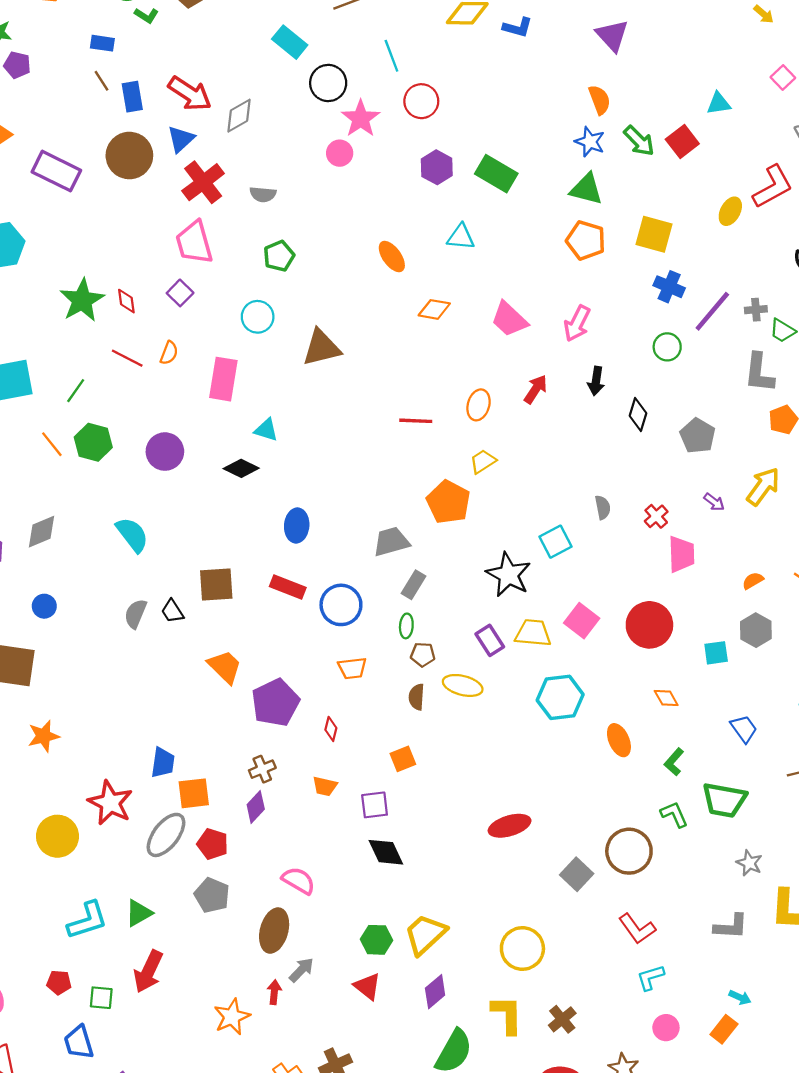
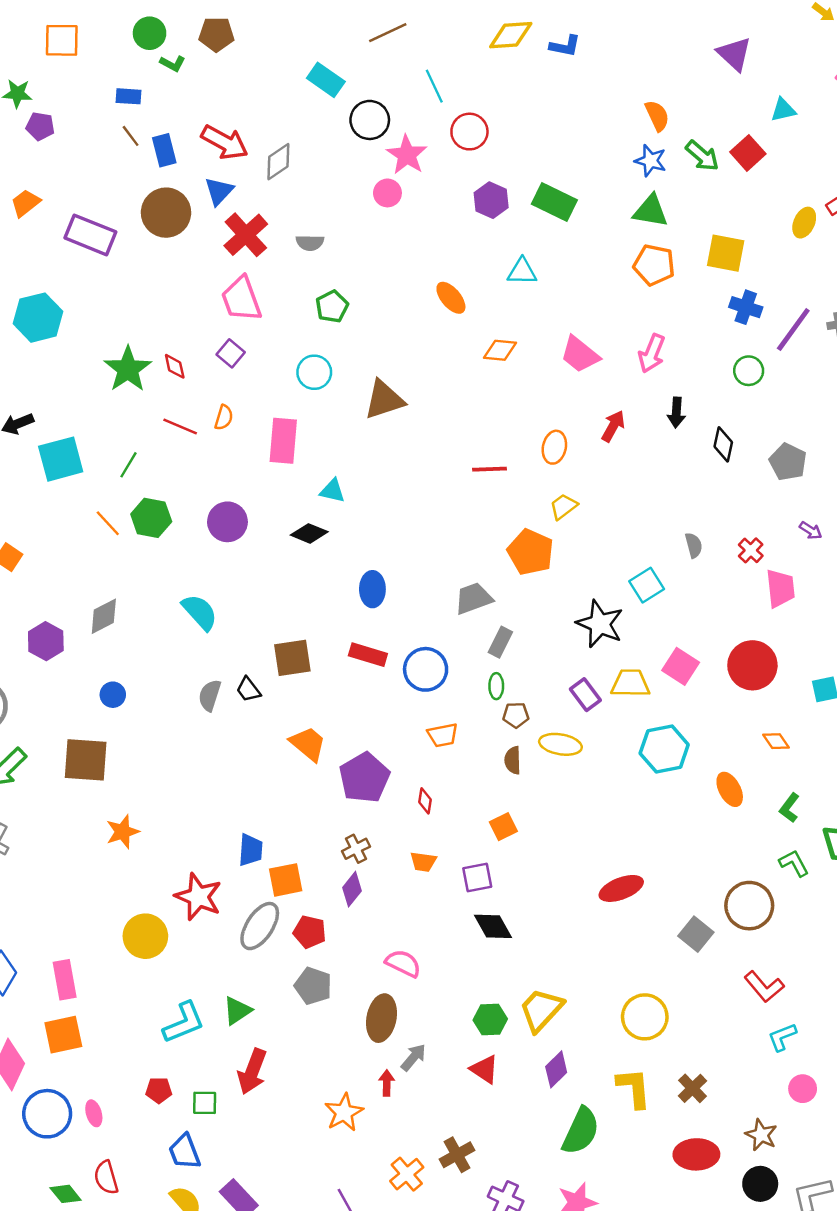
purple triangle: (612, 35) -> (734, 54), moved

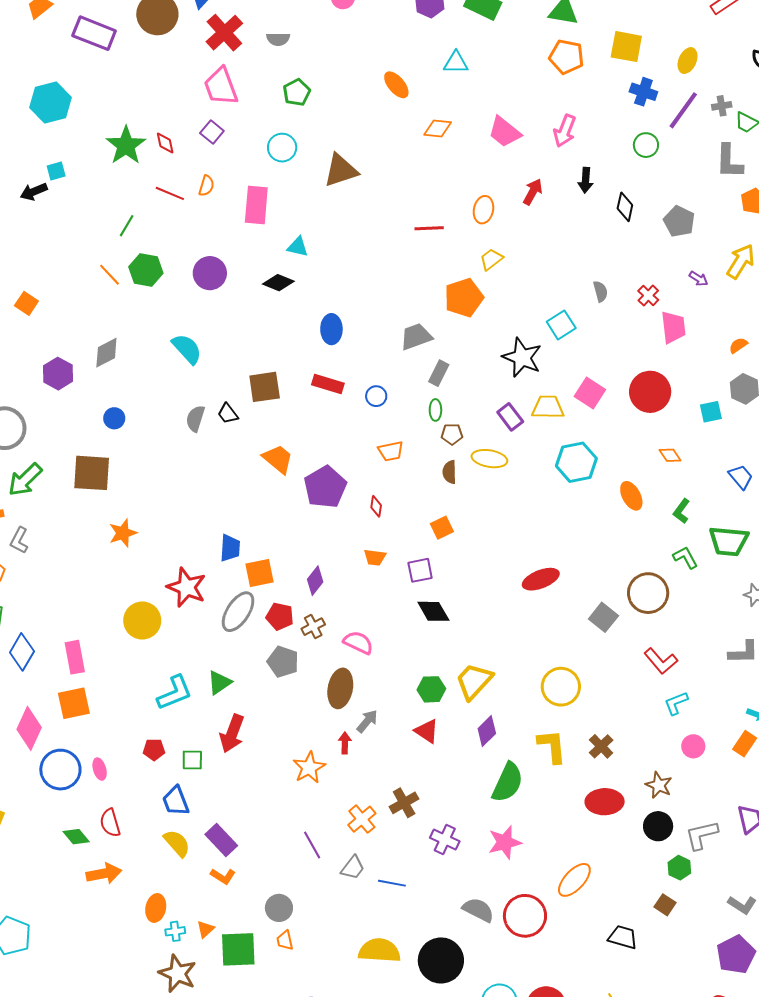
yellow ellipse: (804, 223) -> (688, 61), moved
cyan square: (61, 459) -> (56, 171), moved, size x0.5
orange pentagon: (530, 552) -> (464, 298), turned 30
blue circle: (426, 669) -> (376, 396), size x0.6
brown cross: (356, 849) -> (313, 627), moved

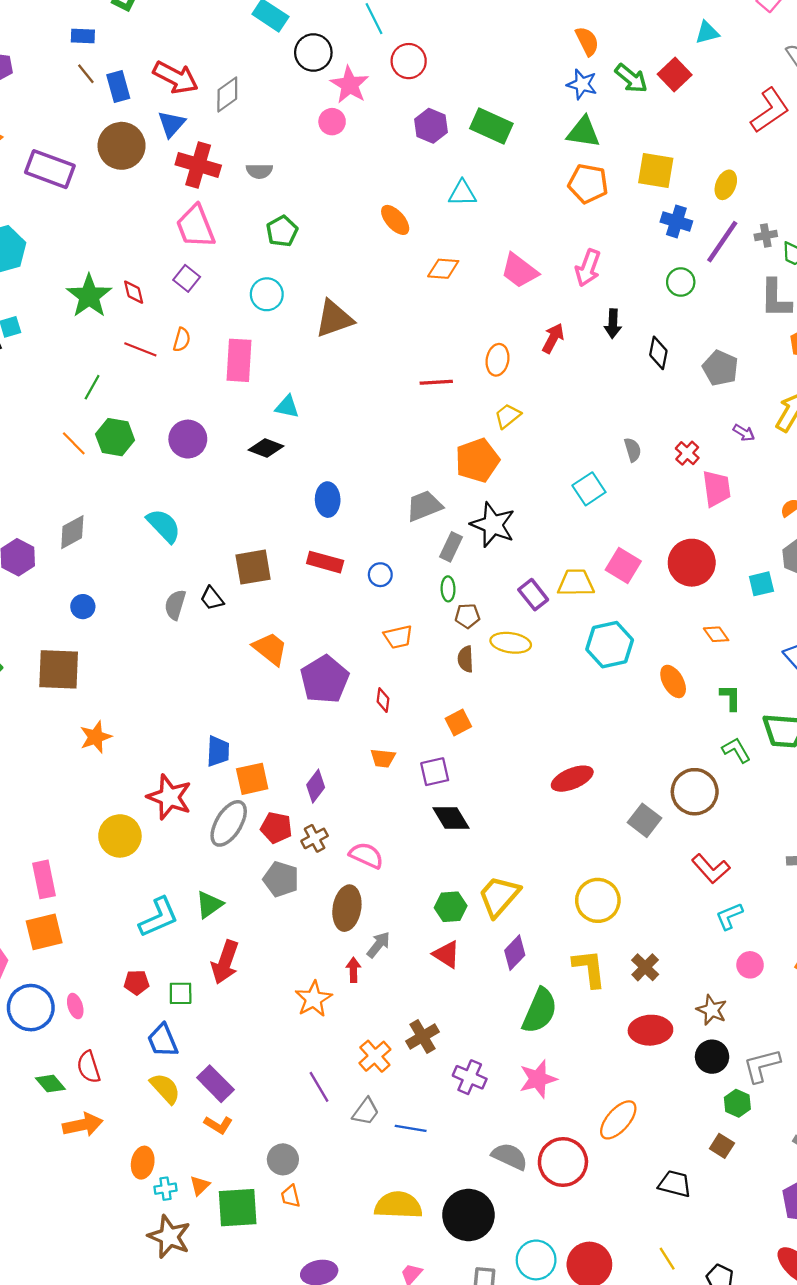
red cross: (224, 33) -> (198, 165), turned -30
black star: (522, 357) -> (493, 525), moved
green L-shape: (681, 511) -> (730, 698), turned 145

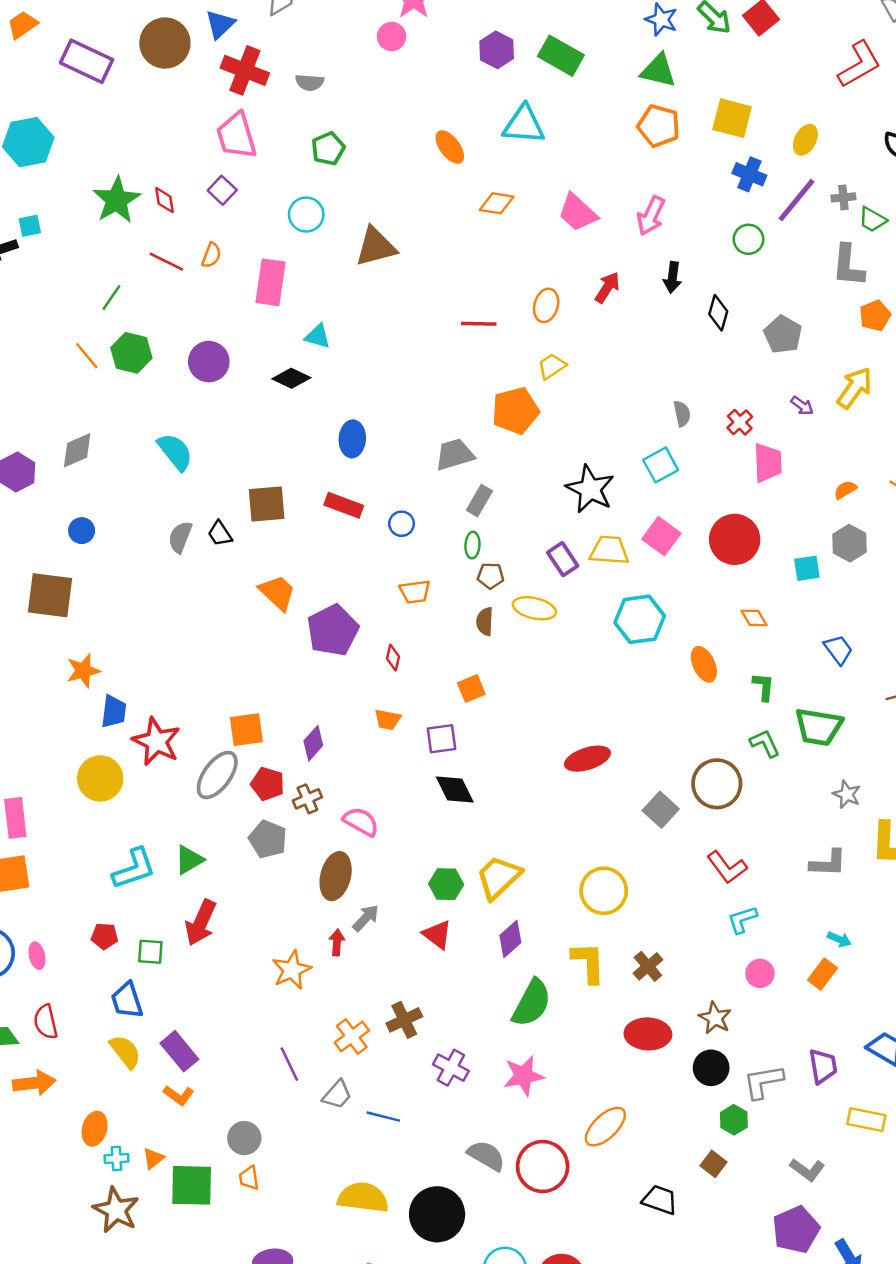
cyan triangle: (462, 193) -> (524, 125), size x1.4
cyan square: (589, 489) -> (661, 465), moved
black star: (493, 525) -> (590, 489), moved
blue trapezoid: (218, 751) -> (114, 711), moved

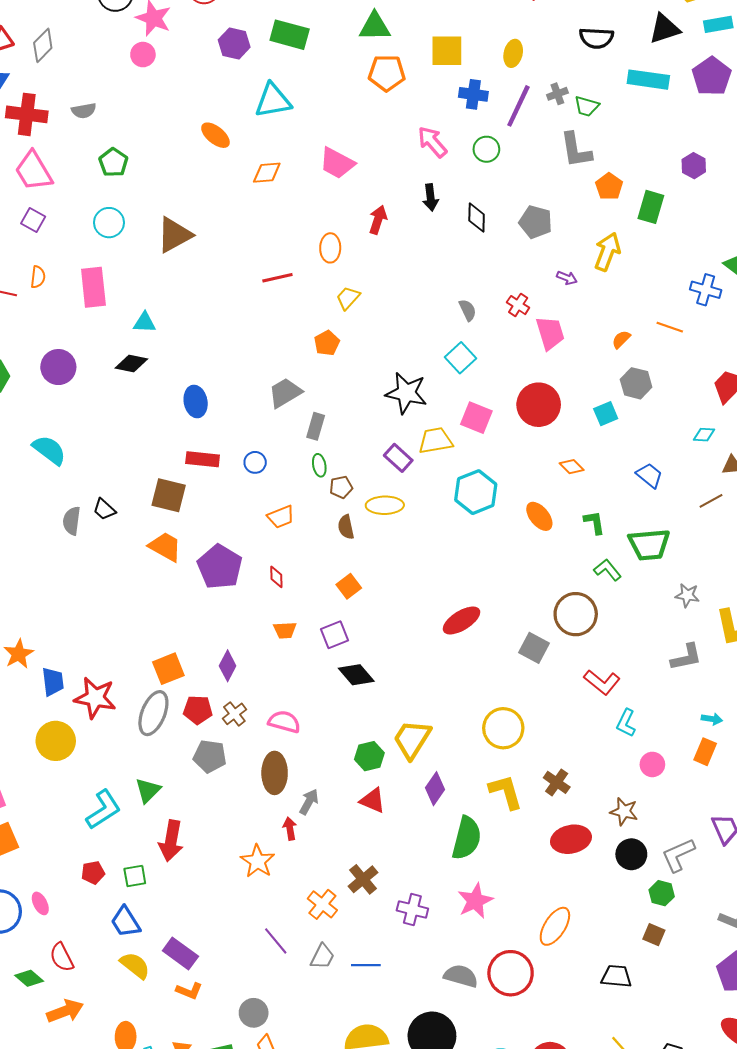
pink arrow: (651, 216) -> (432, 142), moved, turned 128
orange pentagon: (515, 411) -> (327, 343), size x0.6
brown square: (267, 504) -> (169, 495), moved, turned 33
cyan L-shape: (742, 920) -> (626, 723), turned -32

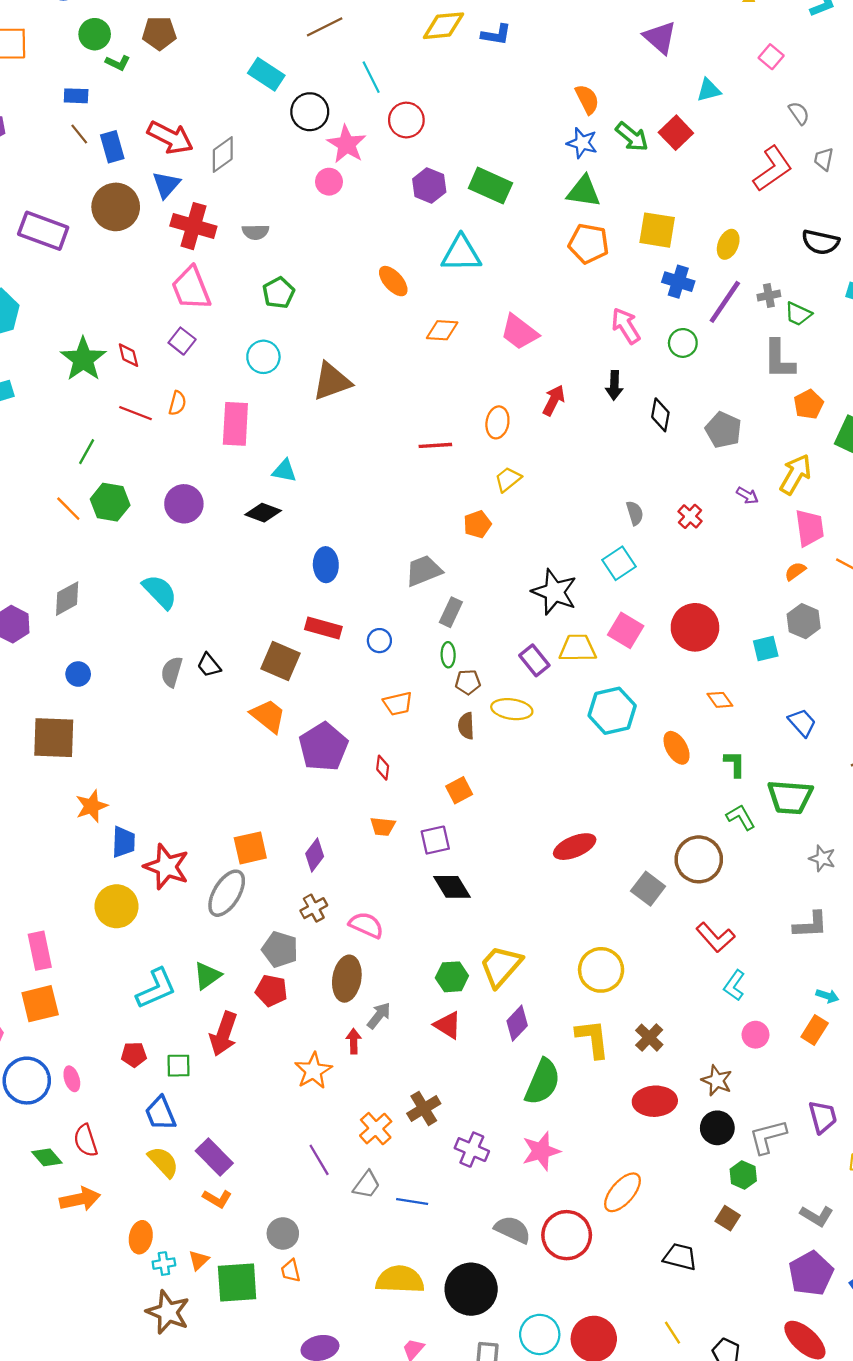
pink trapezoid: (550, 333) -> (810, 528), moved
red pentagon: (198, 710) -> (271, 991), moved

